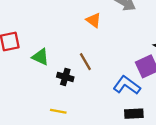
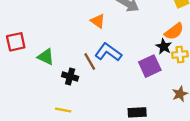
blue L-shape: (127, 85) -> (108, 52), moved

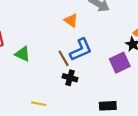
blue L-shape: (108, 52) -> (81, 50), turned 120
black cross: (70, 76) -> (70, 78), moved

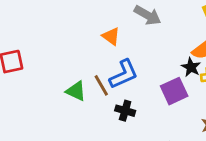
green triangle: (22, 54) -> (76, 91), moved
black cross: (70, 78) -> (125, 111), moved

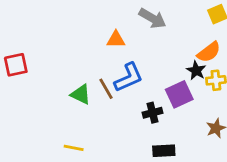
orange triangle: (111, 36) -> (116, 39), turned -36
black cross: (125, 111) -> (152, 113), moved, turned -30

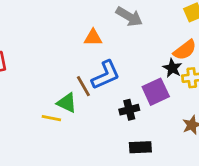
green triangle: (81, 94) -> (67, 103), moved
yellow line: (74, 148) -> (51, 118), moved

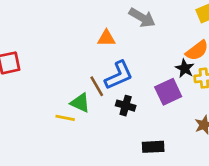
black cross: (129, 110) -> (126, 106), moved, turned 30

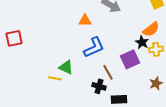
brown line: (97, 86) -> (108, 72), moved
black cross: (126, 106) -> (99, 86), moved

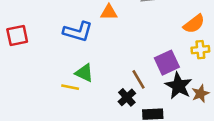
black star: (142, 42) -> (178, 86), moved, size x1.5
blue L-shape: (94, 47) -> (78, 32), moved, turned 40
black cross: (99, 86) -> (127, 97), turned 32

